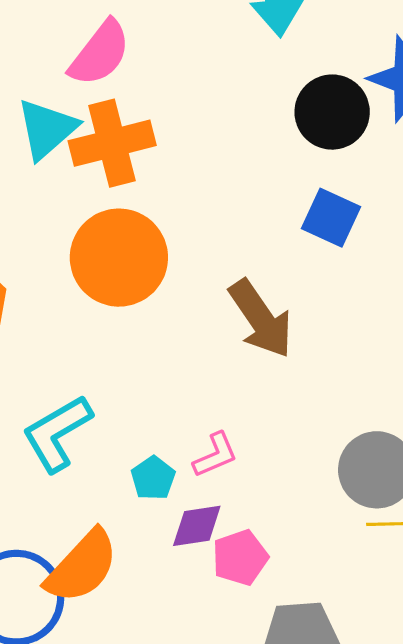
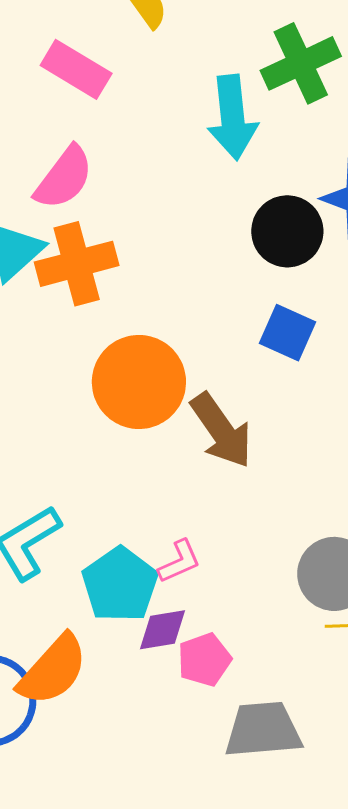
orange circle: (119, 258) -> (139, 382), moved
cyan pentagon: (153, 478) -> (120, 585), size x1.8

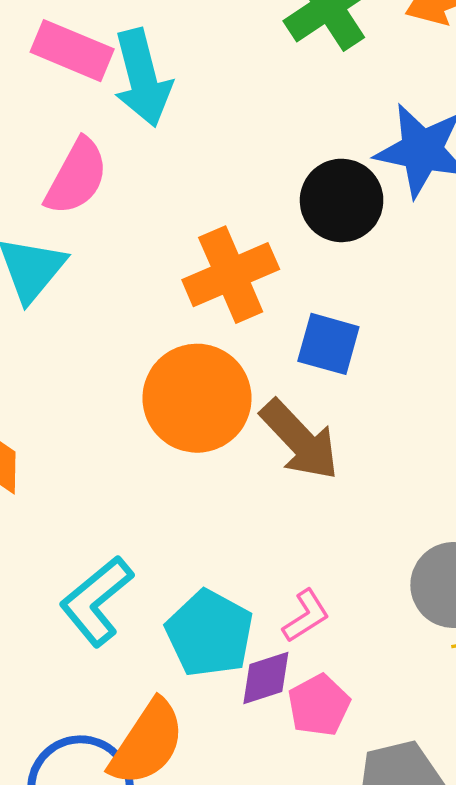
cyan arrow: (232, 117) -> (142, 78), moved
orange cross: (77, 264) -> (231, 275), moved
blue square: (287, 333) -> (328, 344), moved
pink L-shape: (179, 562) -> (306, 616), moved

